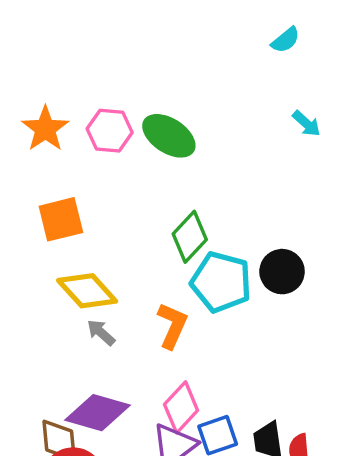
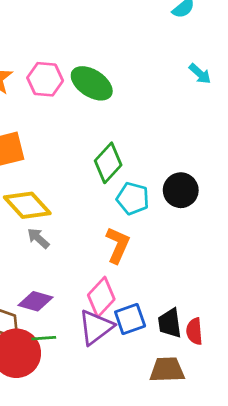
cyan pentagon: (221, 282) -> (133, 198), size x0.7
orange L-shape: (172, 326) -> (118, 245), moved
purple diamond: (97, 413) -> (35, 301), size x0.7

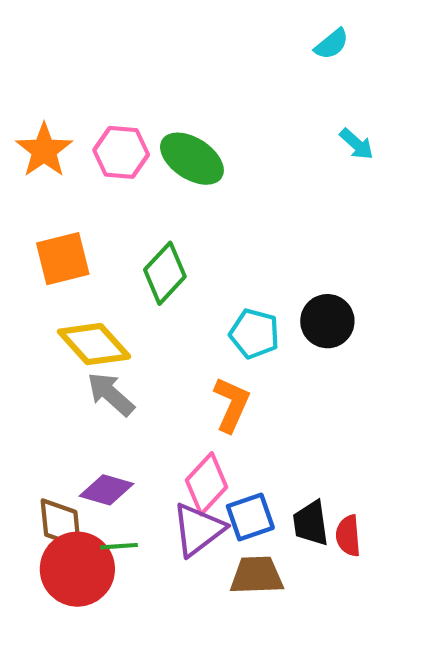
green diamond: (108, 163) -> (165, 273), moved
gray arrow: (38, 238) -> (111, 394), size x1.4
brown trapezoid: (167, 370) -> (257, 575), moved

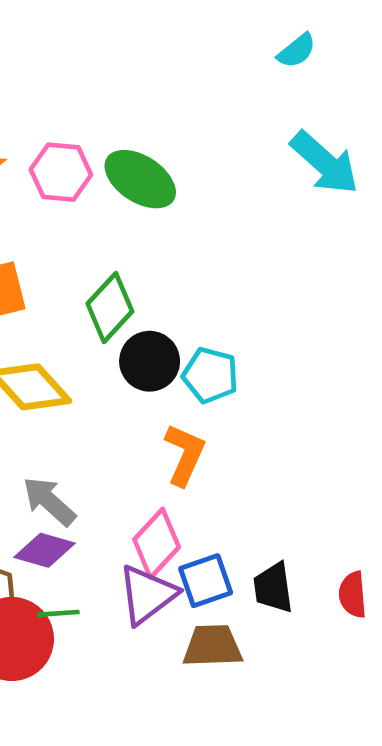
cyan arrow: (357, 144) -> (325, 163), size x1.8
black circle: (327, 321) -> (150, 361), moved
gray arrow: (111, 394) -> (49, 501), moved
red semicircle: (348, 536) -> (353, 595), moved

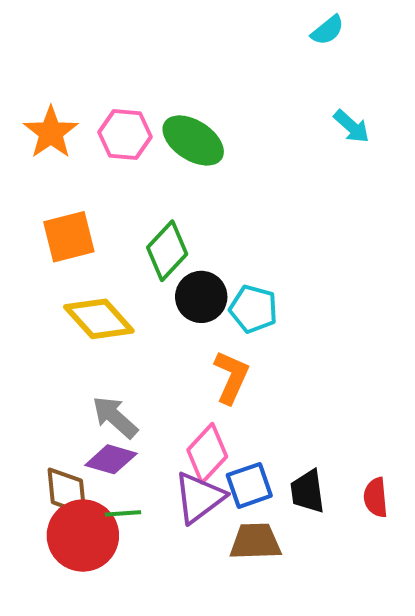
cyan arrow: (325, 163) -> (352, 126), size x0.6

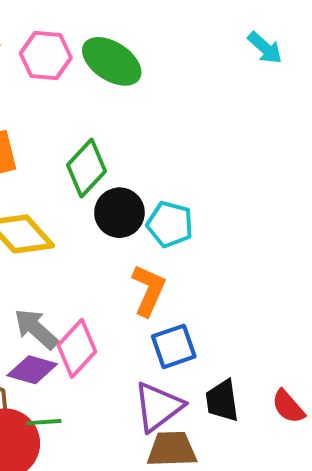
pink diamond: (207, 453) -> (77, 348), moved
blue square: (249, 485) -> (174, 346), moved
purple triangle: (199, 497) -> (158, 407), moved
red semicircle: (376, 497) -> (288, 407), turned -36

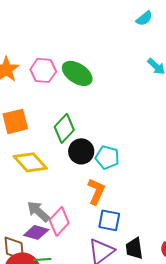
blue square: (174, 346) -> (109, 220), turned 30

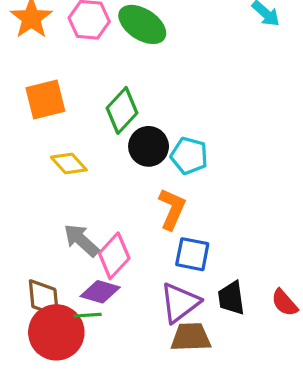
yellow diamond: (30, 162) -> (69, 164), size x0.7
purple diamond: (36, 232) -> (100, 292), moved

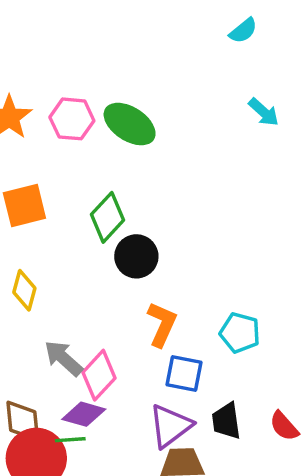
cyan pentagon: (189, 156) -> (240, 333), moved
yellow diamond: (69, 164) -> (24, 290), moved, turned 57

